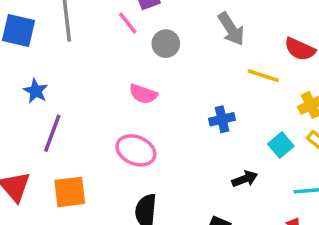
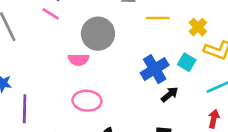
gray circle: (166, 44) -> (98, 34), moved, size x1.6
blue cross: (222, 119) -> (155, 69), moved, size x1.5

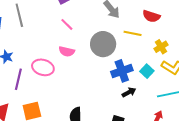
pink line: (51, 14) -> (67, 24), moved
gray circle: (98, 34) -> (103, 44), moved
pink ellipse: (87, 101) -> (43, 67), moved

